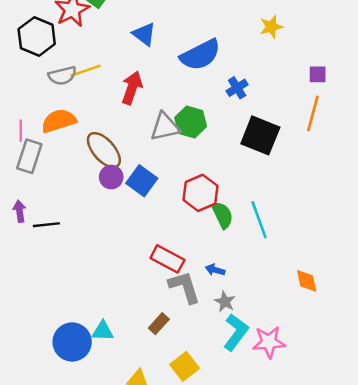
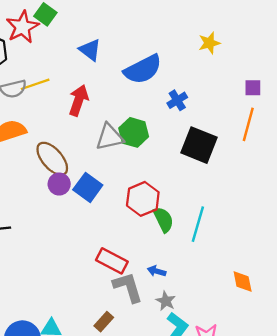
cyan line: (259, 220) -> (198, 224), turned 36

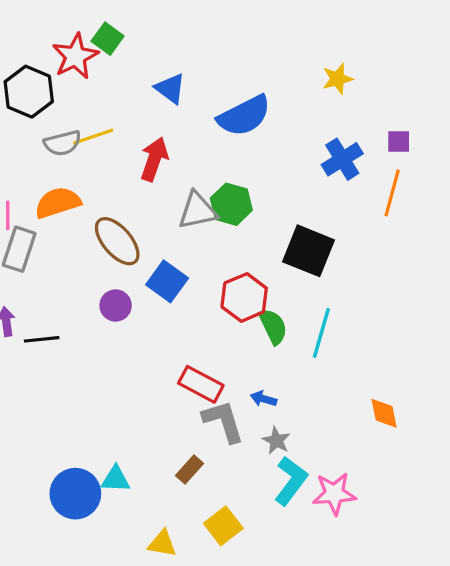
blue cross: (177, 100) -> (342, 159), moved, size x1.4
black square: (199, 145) -> (309, 251), moved
purple circle: (59, 184) -> (116, 305), moved

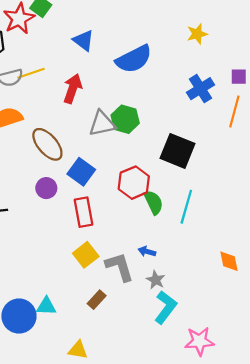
red rectangle: (201, 384) -> (84, 212), moved, turned 52
pink star: (334, 494) -> (199, 341), moved
yellow square: (223, 526) -> (86, 255), moved

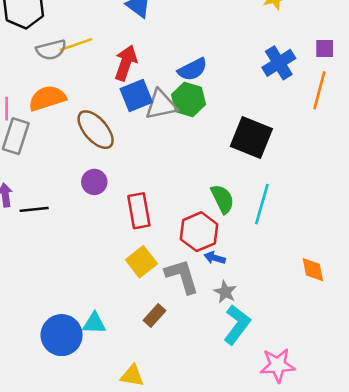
blue semicircle: (134, 59) -> (192, 69), moved, size x0.7
blue square: (81, 172) -> (136, 96), moved, turned 32
red hexagon: (134, 183) -> (199, 232), moved

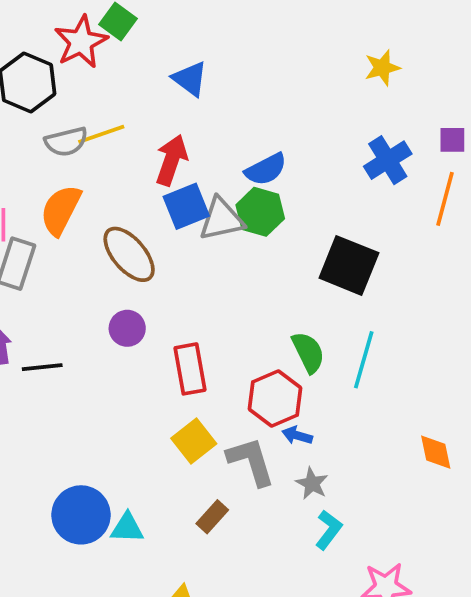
orange semicircle: (47, 98) -> (61, 210), turned -45
cyan L-shape: (237, 325) -> (329, 530), size x0.7
blue circle: (62, 335) -> (81, 515), moved

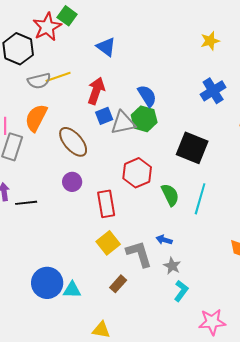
blue semicircle: (266, 169) -> (147, 96), turned -95
blue square: (186, 206) -> (104, 116), size x0.7
red hexagon: (275, 398) -> (137, 173), moved

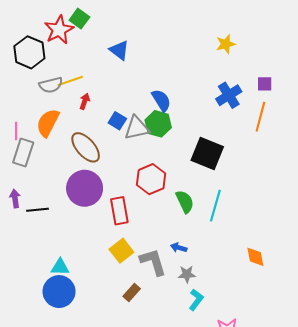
red arrow: (96, 91) -> (85, 101), moved, size x0.6
blue square: (104, 116) -> (117, 121), turned -36
purple circle: (72, 182) -> (85, 188), size x1.8
gray star: (172, 266) -> (187, 274), turned -30
cyan triangle: (72, 290) -> (60, 267), moved

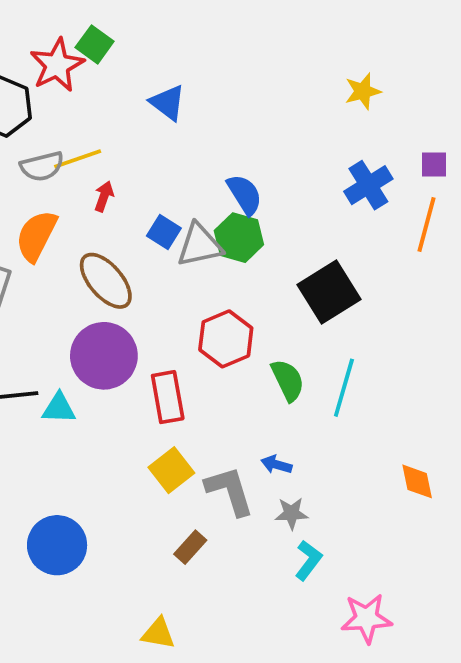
black square: (207, 153) -> (329, 292), turned 36
cyan triangle: (60, 267) -> (59, 408), moved

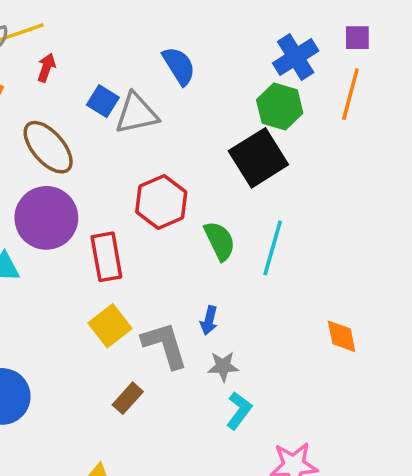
green hexagon: (239, 238) -> (280, 107), moved
blue arrow: (276, 465) -> (209, 320), turned -92

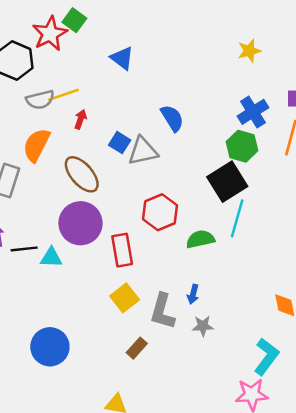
green semicircle: (220, 241) -> (200, 239), turned -76
cyan line: (273, 248) -> (237, 218), moved
gray L-shape: (165, 345) -> (162, 311), turned -147
cyan L-shape: (239, 411) -> (266, 357), moved, size x1.4

